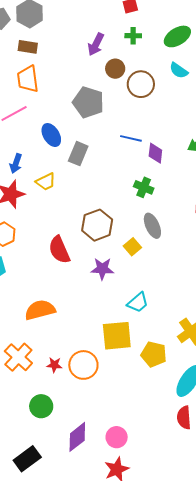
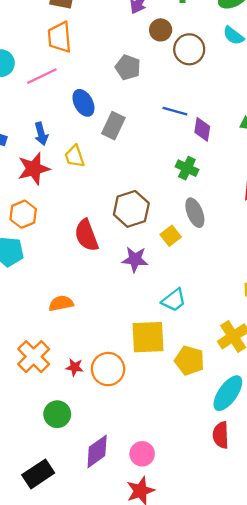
gray pentagon: (88, 102) -> (128, 67), size x0.7
blue arrow: (16, 164) -> (41, 134), turned -36
yellow trapezoid: (46, 182) -> (75, 156), turned 95
orange semicircle: (40, 310) -> (61, 303), size x0.7

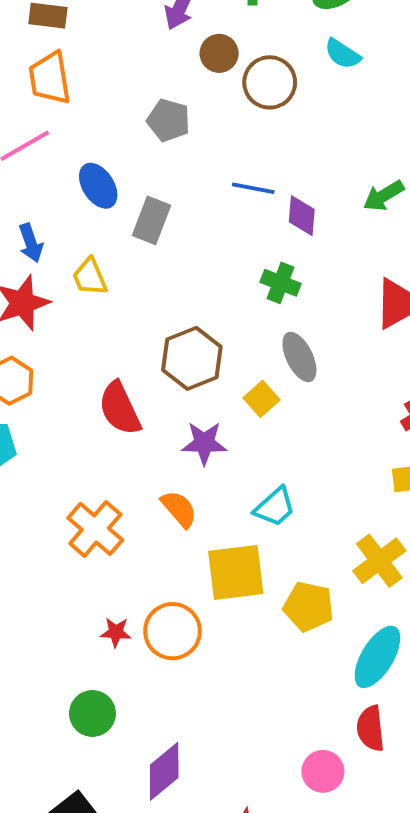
orange semicircle: (61, 303) -> (179, 509), moved, turned 65
orange cross: (34, 357) -> (95, 529), moved
pink circle: (142, 454) -> (323, 771), moved

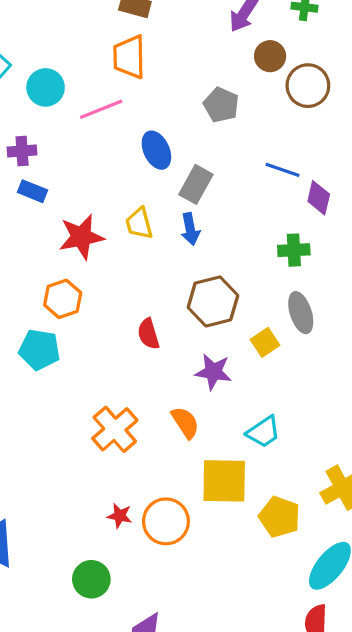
blue arrow: (31, 243) -> (190, 229), moved
green cross: (281, 283) -> (294, 250), turned -32
red semicircle: (120, 408) -> (148, 334), size x0.7

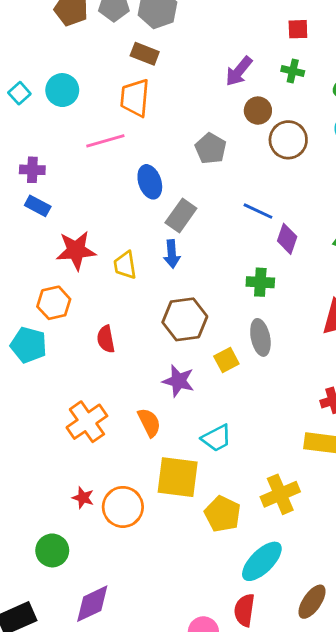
cyan circle: (46, 87) -> (62, 90), moved
yellow trapezoid: (139, 223) -> (125, 265), moved
red semicircle: (148, 334) -> (106, 339), moved

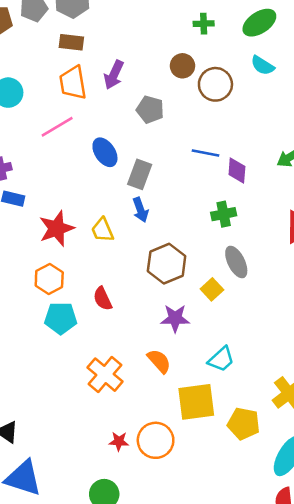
purple arrow: (239, 71) -> (114, 75), moved
cyan pentagon: (29, 345) -> (61, 318), moved

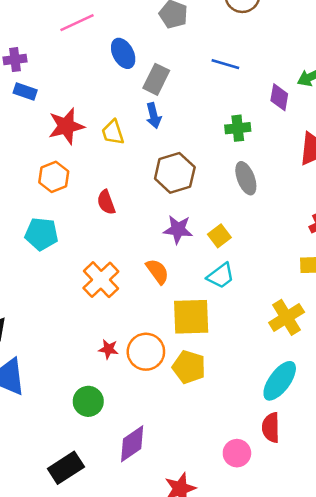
purple diamond: (237, 170) -> (279, 97), moved
yellow square: (212, 289) -> (219, 236), moved
cyan pentagon: (61, 318) -> (41, 234), moved
yellow pentagon: (244, 424) -> (189, 367), moved

